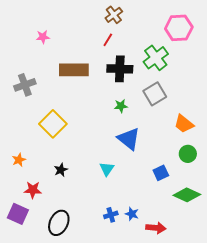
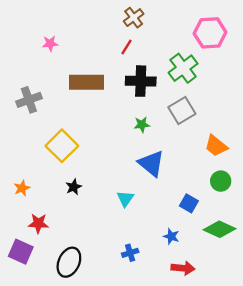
black star: (61, 170) -> (74, 187), moved
blue square: (161, 173) -> (189, 203), turned -35
blue star: (132, 214) -> (171, 236), moved

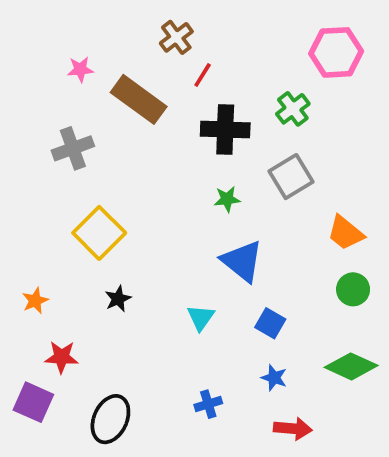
brown cross: (134, 18) -> (176, 37), moved
green cross: (183, 68) -> (293, 109), size x0.7
brown rectangle: (87, 82) -> (139, 99), moved, turned 36
gray cross: (29, 100) -> (73, 148), moved
blue square: (189, 203) -> (270, 323), moved

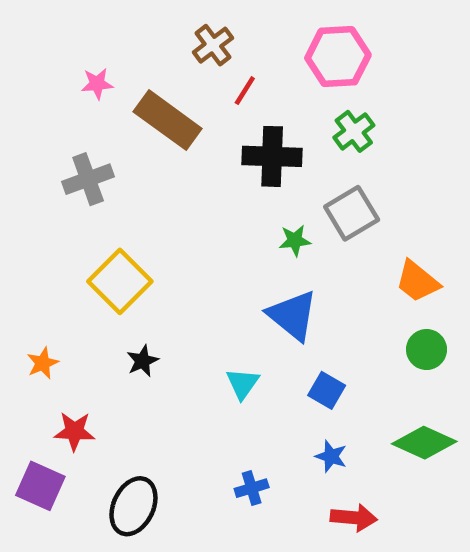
pink hexagon: (336, 52) -> (338, 56), moved
green star: (227, 199) -> (295, 240), moved

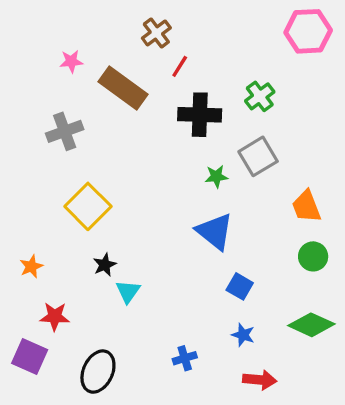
pink hexagon: (338, 56) -> (308, 31), moved
orange trapezoid: (417, 281) -> (306, 206), turned 30
cyan triangle: (243, 384) -> (128, 291), moved

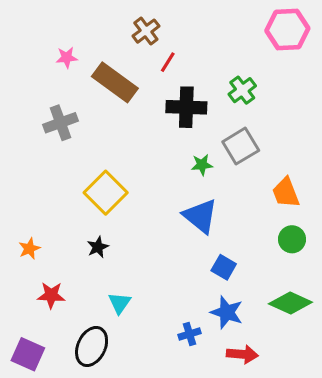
yellow square: (88, 206) -> (106, 193), moved
cyan triangle: (128, 291) -> (120, 303), moved
blue star: (243, 335) -> (227, 312), size x1.5
purple square: (30, 357) -> (28, 354), moved
blue cross: (185, 358) -> (189, 334), moved

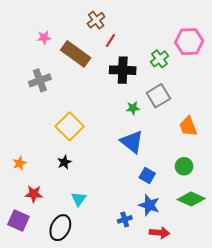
pink hexagon: (287, 30) -> (189, 42), moved
green circle: (292, 239) -> (184, 166), moved
purple square: (28, 354) -> (18, 220), moved

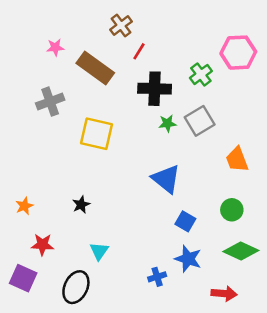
green star: (133, 108) -> (167, 123), moved
yellow square: (70, 126) -> (97, 134), moved, turned -32
red arrow: (159, 233) -> (224, 294), moved

